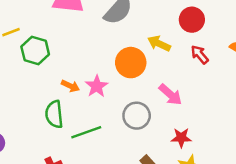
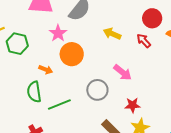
red circle: (192, 20) -> (152, 18), moved
orange circle: (131, 63) -> (72, 54), moved
pink star: (97, 86) -> (58, 33), moved

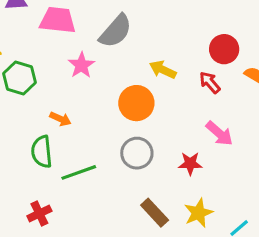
orange circle: (72, 54) -> (136, 103), moved
pink arrow: (123, 72) -> (219, 133), moved
red star: (133, 105) -> (190, 164), moved

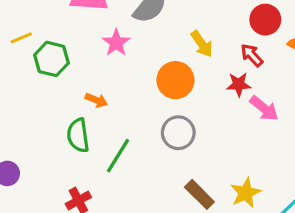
yellow arrow: (163, 70) -> (202, 44), turned -148
red star: (190, 164) -> (239, 84), moved
green line: (79, 172) -> (118, 156), turned -36

